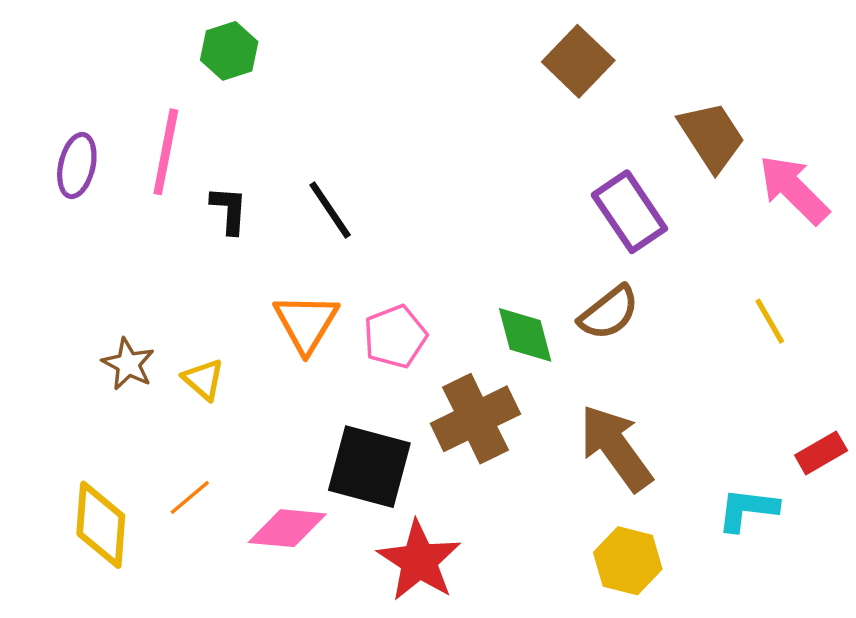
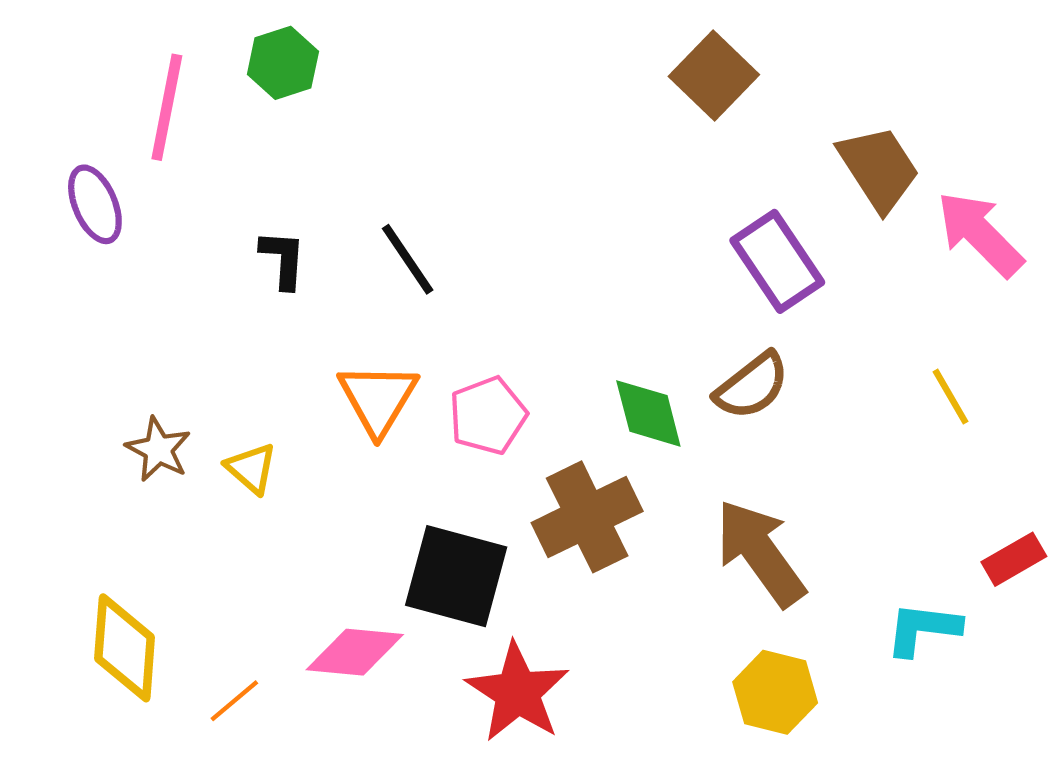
pink line: (166, 152) -> (167, 107), moved
purple ellipse: (77, 166) -> (95, 204), turned -36
orange line: (190, 497) -> (234, 701), moved

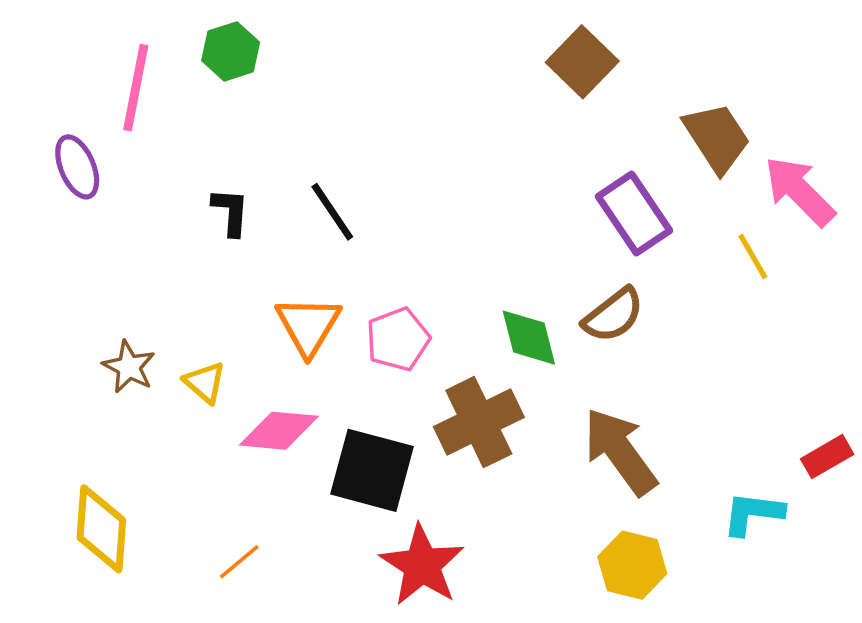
yellow line: (950, 397) -> (753, 257), moved
pink diamond: (355, 652) -> (279, 431), moved
orange line: (234, 701) -> (239, 562), moved

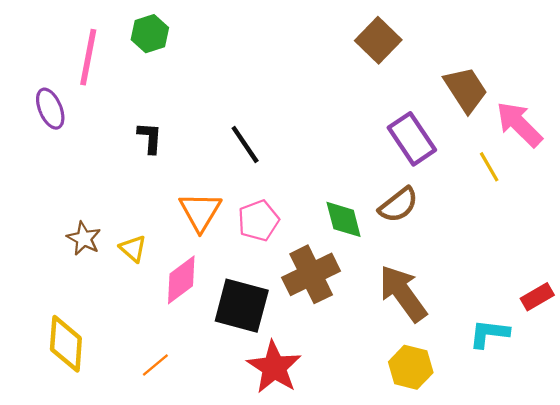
black line: (332, 212) -> (245, 144), moved
pink diamond: (279, 431) -> (181, 280), turned -42

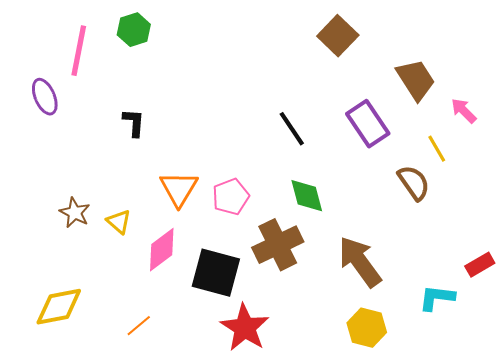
pink arrow: (519, 124) -> (464, 111), size x0.6
black line: (245, 144) -> (292, 129), moved
brown semicircle: (398, 205) -> (414, 183), moved, turned -87
yellow diamond: (66, 344) -> (59, 307), turned 75

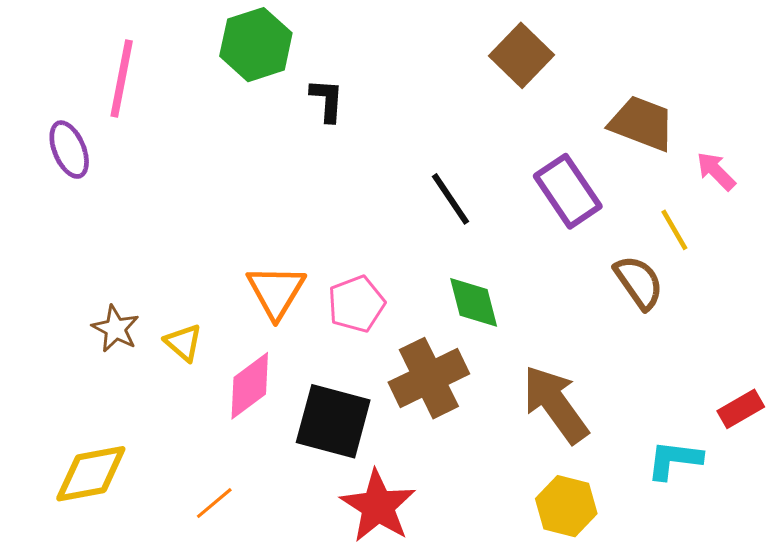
green hexagon: (134, 30) -> (256, 45), moved, size x1.4
brown trapezoid: (416, 80) -> (642, 123), turned -36
black L-shape: (134, 123) -> (327, 100), moved

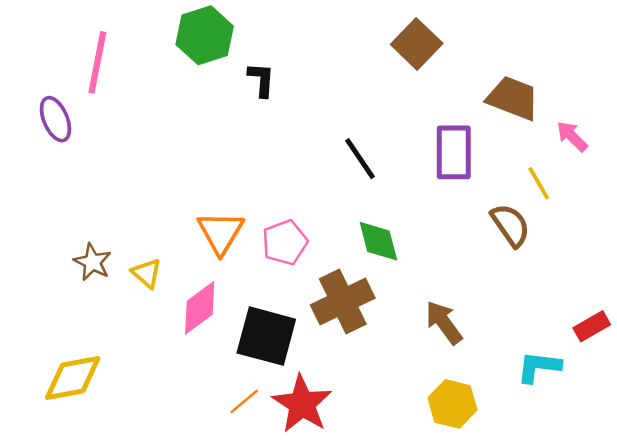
purple rectangle: (568, 191) -> (454, 152), turned 34
brown arrow: (555, 404) -> (444, 323), size x0.7
orange line: (214, 503) -> (244, 401), moved

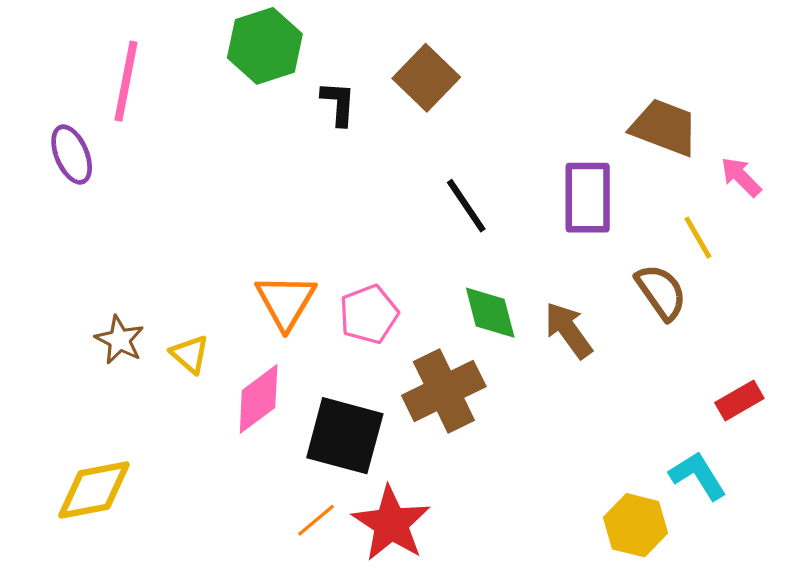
brown square: (417, 44) -> (426, 78), moved
brown arrow: (444, 323) -> (568, 330), moved
red rectangle: (592, 326) -> (739, 401), moved
cyan L-shape: (539, 367) -> (698, 476), turned 51
yellow hexagon: (452, 404) -> (636, 525), moved

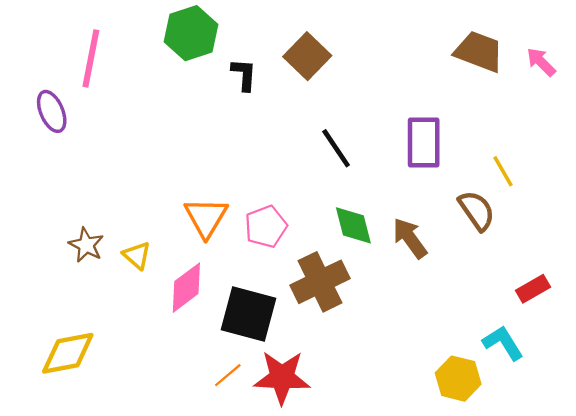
brown trapezoid: (664, 127) -> (479, 52), moved
pink arrow: (741, 177) -> (541, 62), moved
red star: (391, 524) -> (282, 377), turned -30

